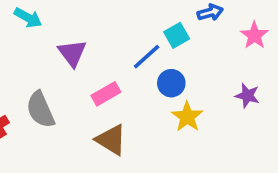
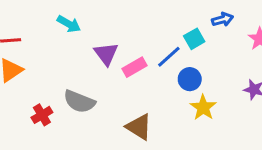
pink rectangle: (106, 94) -> (134, 67), moved
gray semicircle: (40, 110) -> (79, 102), turned -44

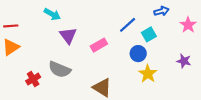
cyan square: (194, 39) -> (149, 34), moved
purple triangle: (106, 54) -> (68, 36), moved
blue line: (169, 57) -> (128, 25), moved

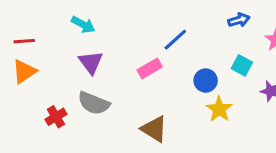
blue line: (128, 25) -> (175, 40), moved
cyan square: (149, 34) -> (242, 65), moved, turned -32
purple triangle: (68, 36) -> (91, 62), moved

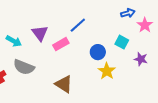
blue arrow: (239, 20) -> (128, 13), moved
cyan arrow: (83, 25) -> (14, 41), moved
purple triangle: (91, 62) -> (40, 33), moved

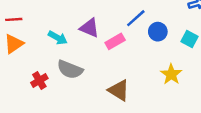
purple triangle: (40, 33) -> (89, 28), turned -30
blue circle: (98, 52) -> (158, 32), moved

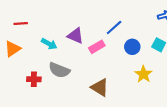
red line: (14, 19) -> (21, 24), moved
blue circle: (158, 32) -> (132, 47), moved
red cross: (39, 80) -> (34, 79), turned 32

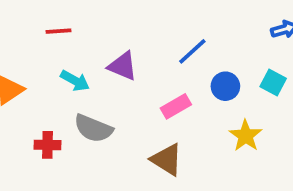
red line: (21, 24) -> (58, 31), moved
pink rectangle: (97, 47) -> (176, 106), moved

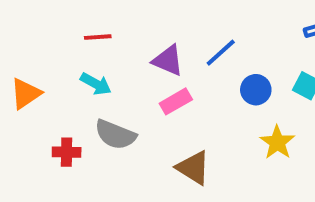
red line: (58, 31) -> (98, 37), moved
purple triangle: (123, 66) -> (168, 60), moved
pink rectangle: (176, 106) -> (176, 101), moved

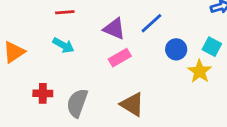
gray semicircle: (115, 135) -> (77, 103), moved, turned 88
yellow star: (277, 142) -> (200, 71), moved

